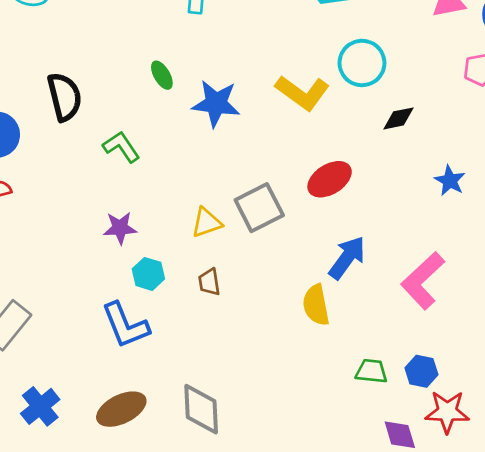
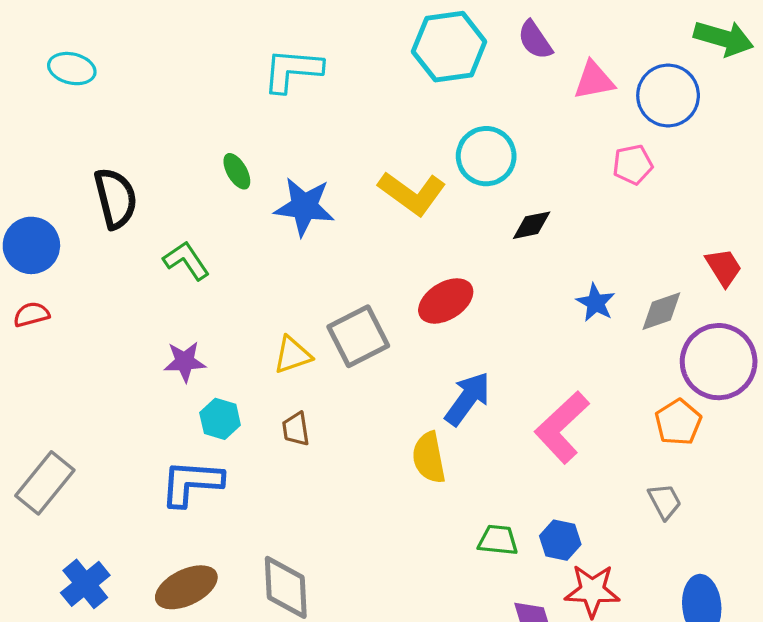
blue L-shape: (125, 325) -> (191, 483), turned 116

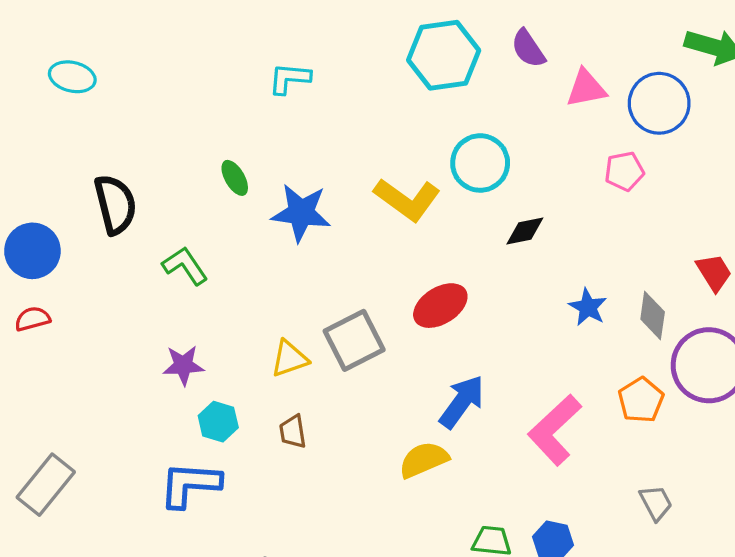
cyan L-shape: (292, 70) -> (289, 78), size x0.7
gray diamond: (661, 311) -> (653, 316), turned -63
orange pentagon: (678, 422) -> (641, 400), moved
yellow semicircle: (429, 458) -> (424, 460), turned 78

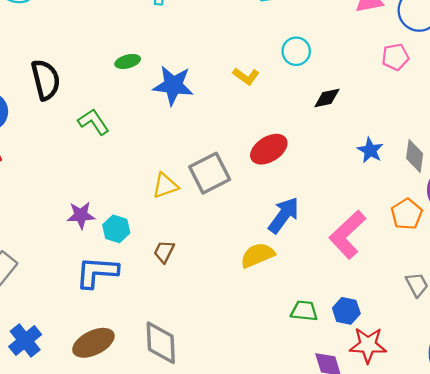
cyan circle: (480, 163) -> (296, 51), size x0.7
green ellipse: (235, 178) -> (128, 61), turned -75
yellow L-shape: (407, 199) -> (246, 76), size x0.6
purple star: (183, 365) -> (81, 215), moved
brown trapezoid: (293, 432) -> (164, 252), moved, turned 35

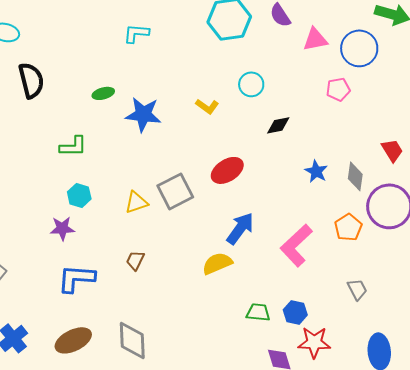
black semicircle: (46, 80) -> (31, 80), moved
green L-shape: (93, 122) -> (73, 146), turned 124
cyan hexagon: (116, 229) -> (79, 195), moved

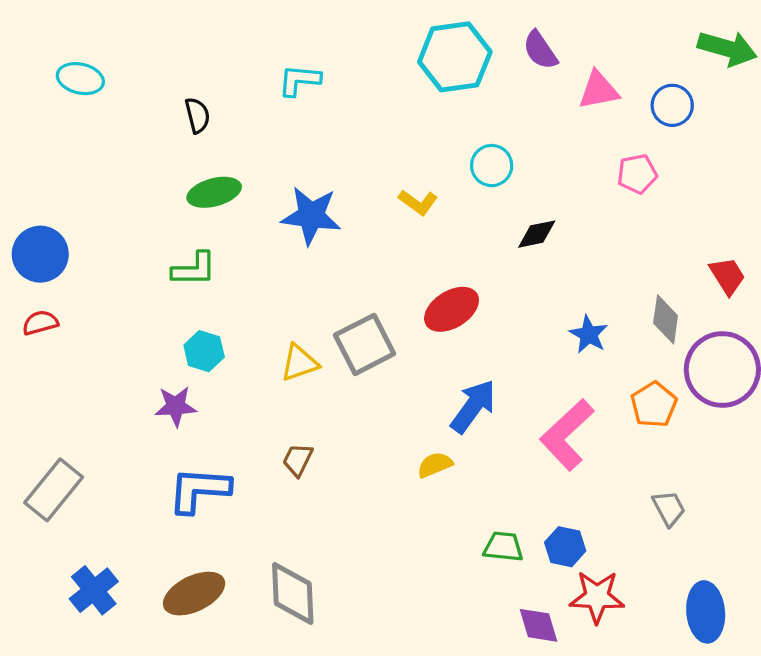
blue circle: (359, 48) -> (672, 105), size x0.7
black semicircle: (31, 80) -> (197, 115), moved, size x0.6
green ellipse: (103, 93) -> (214, 192), moved, size x1.4
blue star: (316, 171) -> (589, 334), moved
yellow semicircle: (217, 263) -> (435, 465), size x0.7

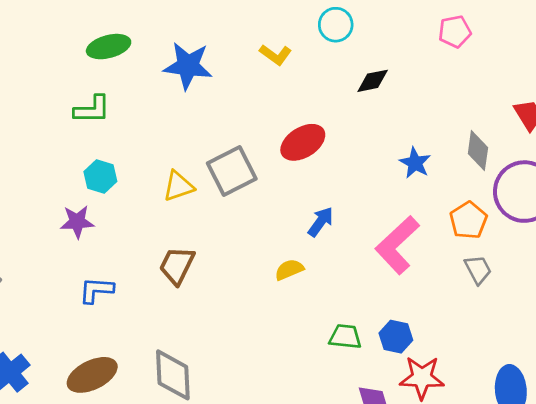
blue arrow: (473, 406) -> (321, 222), size x0.7
brown trapezoid: (298, 460) -> (177, 265), size x1.4
blue L-shape: (199, 490) -> (96, 290), size x0.7
gray trapezoid: (669, 508) -> (478, 270), moved

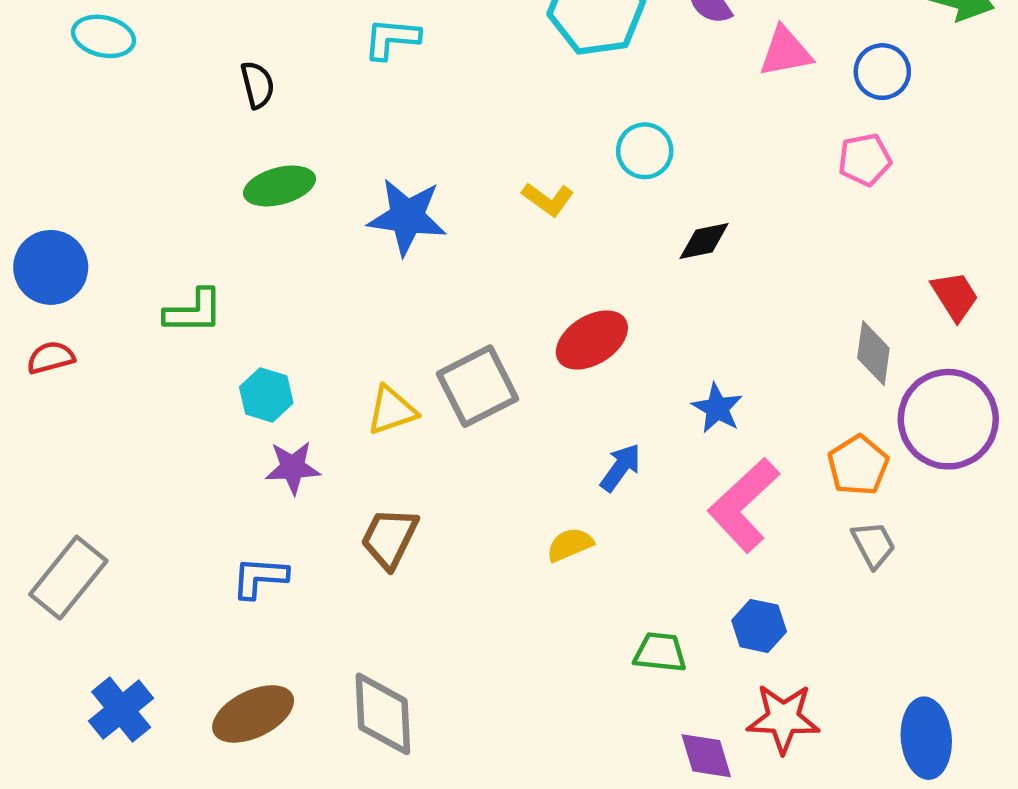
pink pentagon: (455, 32) -> (865, 160), moved
green L-shape: (92, 109) -> (194, 311), moved
blue star: (415, 163) -> (717, 408), moved
purple star: (77, 222) -> (293, 468), moved
blue hexagon: (396, 337) -> (759, 626), moved

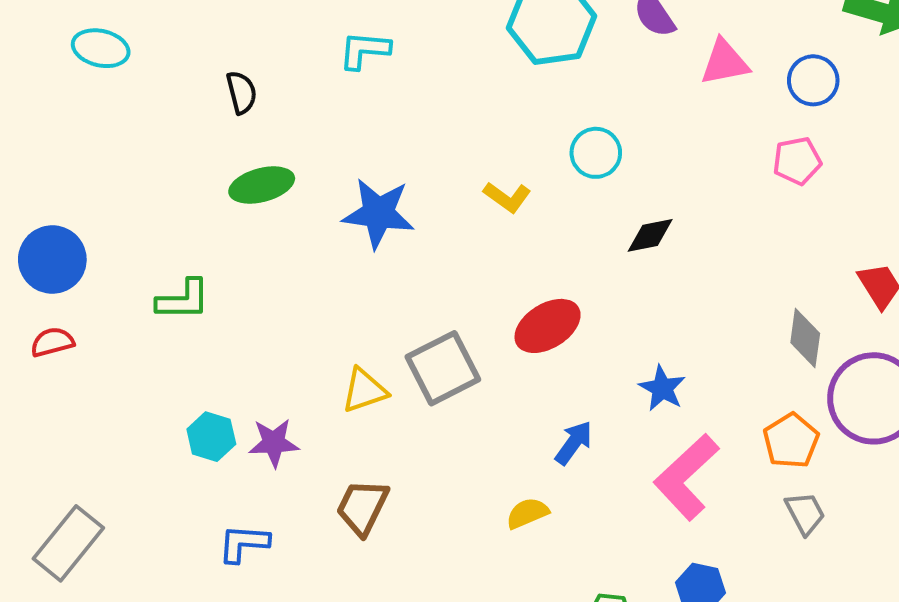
cyan hexagon: (266, 395) -> (211, 437), moved

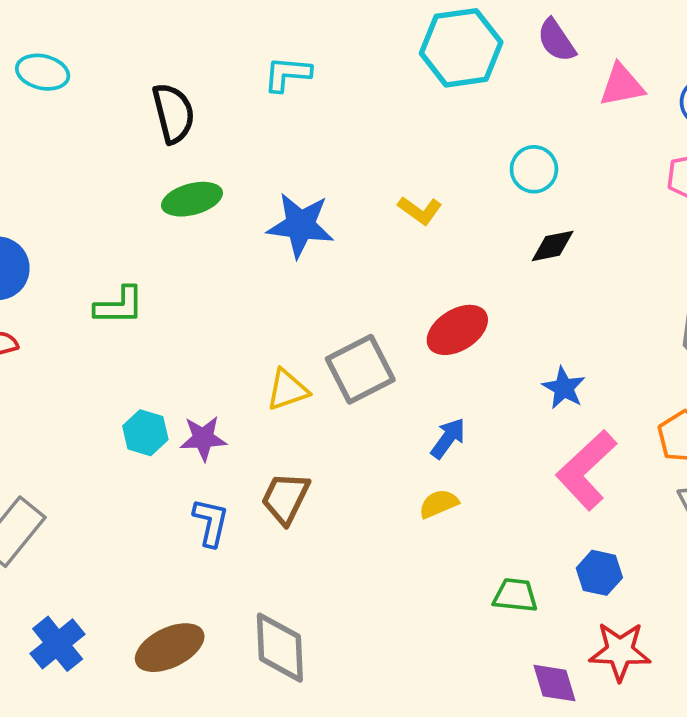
black semicircle: (242, 92) -> (173, 113), size x1.5
cyan circle: (596, 153) -> (534, 169), moved
blue arrow: (574, 443) -> (448, 438), moved
blue L-shape: (244, 543) -> (211, 522), moved, turned 99

